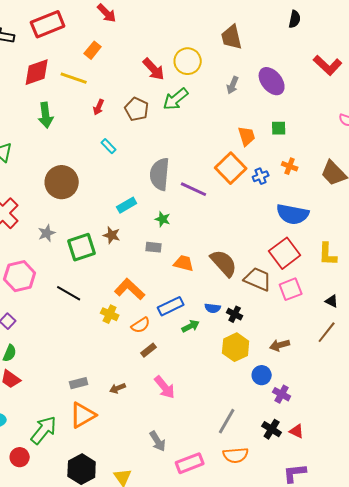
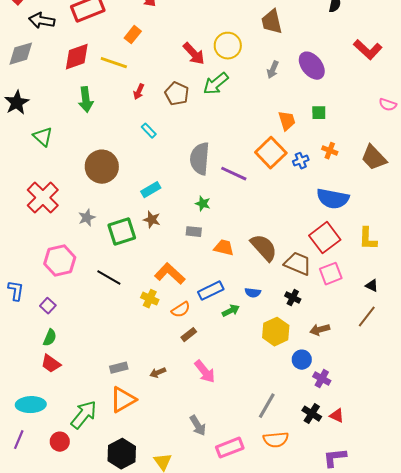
cyan rectangle: (127, 205) -> (151, 190), moved
black cross: (235, 314) -> (293, 298), moved

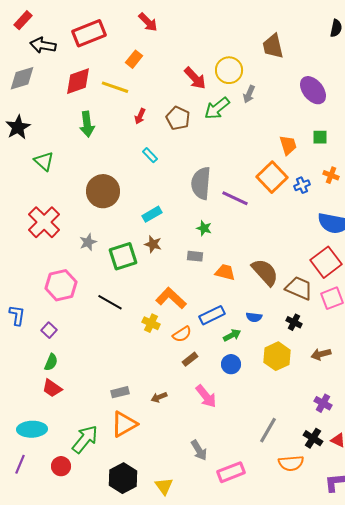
gray arrow: (273, 70) -> (249, 94), moved
blue circle: (302, 360) -> (231, 364), moved
orange semicircle: (276, 440) -> (291, 463), moved

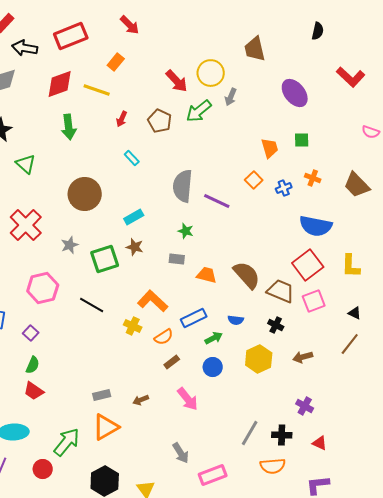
orange square: (272, 177) -> (254, 180), size x0.6
black cross: (313, 438) -> (282, 435), moved, turned -30

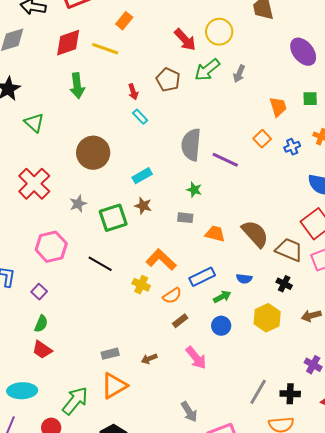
gray arrow: (231, 97) -> (239, 74), moved
red arrow: (122, 119) -> (133, 92), moved, turned -42

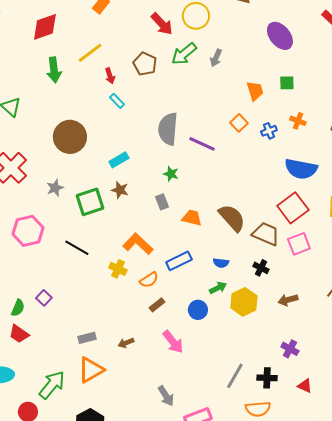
yellow line: (105, 49) -> (90, 53), moved, turned -56
gray rectangle: (185, 218) -> (162, 202), turned 63
purple square: (39, 292) -> (44, 298), moved
green arrow: (222, 297) -> (218, 288), moved

